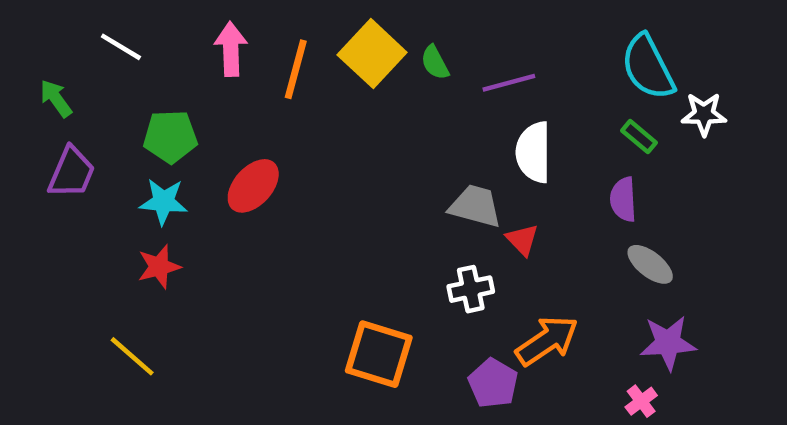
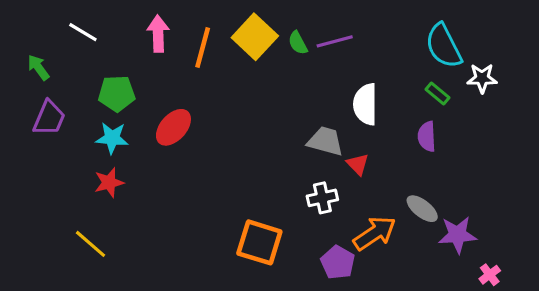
purple line: (509, 83) -> (335, 41), moved
gray ellipse: (650, 264) -> (422, 209), moved
pink cross: (641, 401) -> (490, 275), moved

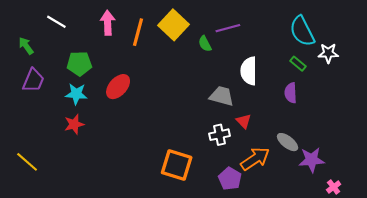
green semicircle: (298, 43) -> (205, 44), moved
red triangle: (358, 164) -> (244, 121), moved
yellow line: (91, 244) -> (27, 162), moved

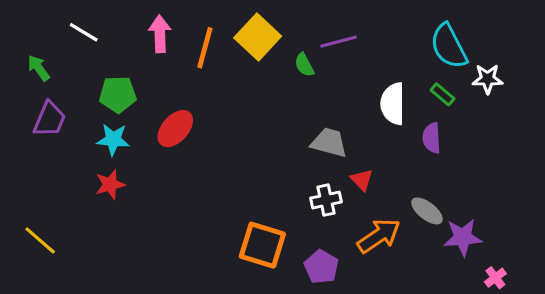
white semicircle: (249, 71) -> (393, 104), moved
purple pentagon: (230, 179) -> (321, 267), moved

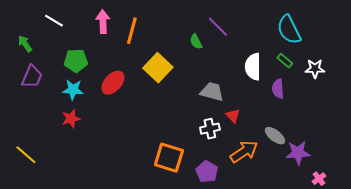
yellow square: (258, 37) -> (158, 68), moved
purple line: (338, 42) -> (218, 27), turned 60
white star: (488, 79) -> (315, 69), moved

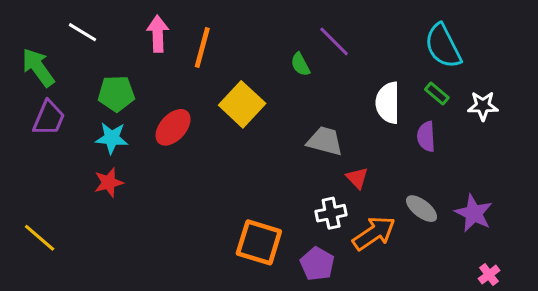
green arrow: (25, 44) -> (38, 67), size x1.5
white cross: (210, 129) -> (331, 213), moved
purple star: (298, 153) -> (474, 213), moved, turned 30

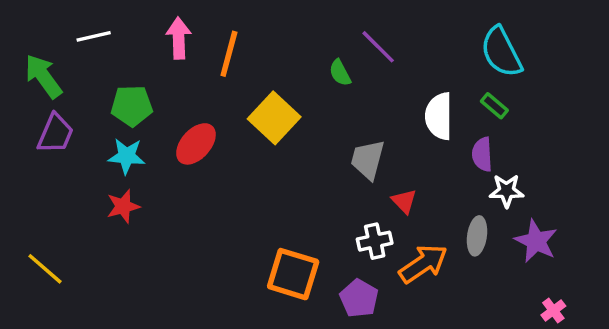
white line: (83, 32) -> (94, 36), turned -44
white star: (483, 106) -> (507, 191), moved
gray trapezoid: (325, 141) -> (368, 160), turned -90
gray ellipse: (422, 209) -> (477, 236), turned 60

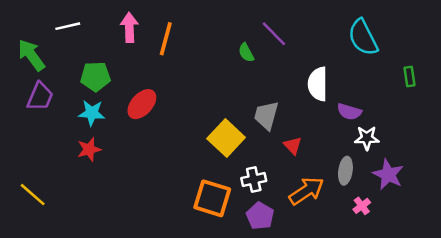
green rectangle: (494, 106) -> (410, 76), moved, turned 42
yellow square: (274, 118) -> (226, 138), moved
purple semicircle: (482, 154) -> (349, 112), turned -70
white cross: (375, 241) -> (254, 179), moved
pink cross: (553, 310) -> (362, 206), moved

